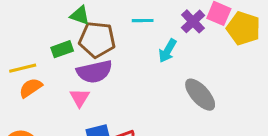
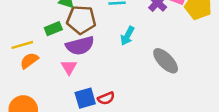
cyan arrow: (167, 51) -> (127, 36), moved

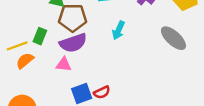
green rectangle: (53, 29) -> (40, 36), moved, turned -42
gray ellipse: (166, 61) -> (173, 38), moved
pink triangle: (69, 67) -> (64, 64), turned -49

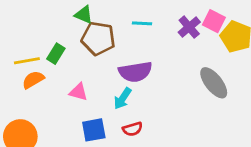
cyan arrow: (118, 30) -> (123, 98), moved
purple semicircle: (73, 43) -> (135, 72), moved
red semicircle: (102, 92) -> (133, 129), moved

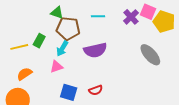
orange semicircle: (33, 80) -> (24, 74), moved
pink triangle: (78, 92) -> (56, 67), turned -32
cyan arrow: (123, 98) -> (62, 49), moved
blue square: (94, 130) -> (69, 92), turned 30

